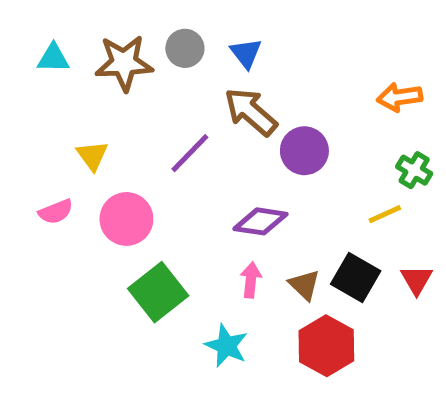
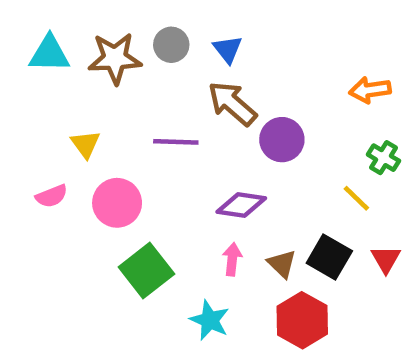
cyan triangle: (53, 58) -> (49, 54), size x1.4
purple line: (190, 153) -> (176, 142), turned 48
yellow line: (385, 214) -> (356, 198), turned 68

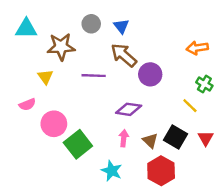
brown star: (115, 58) -> (61, 47), moved
pink circle: (117, 203) -> (54, 124), moved

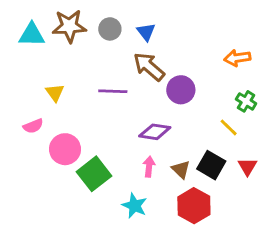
brown star: (61, 47) -> (69, 26), moved

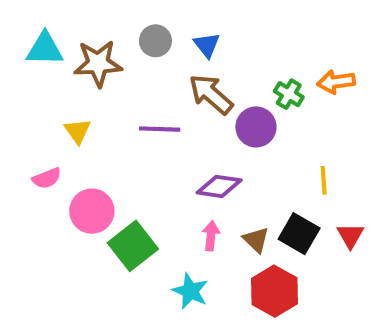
brown star: (69, 26) -> (98, 63), moved
green cross: (246, 101) -> (289, 94), moved
yellow line: (229, 127) -> (324, 180), turned 42

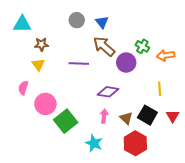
brown star: (98, 63) -> (41, 44), moved, size x0.6
orange arrow: (336, 82) -> (166, 55), moved
pink semicircle: (47, 178) -> (23, 88), turned 128

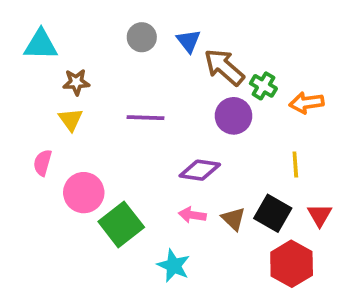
brown arrow: (104, 46) -> (224, 67), moved
pink arrow: (104, 116) -> (192, 215), turned -88
red hexagon: (135, 143) -> (292, 264), moved

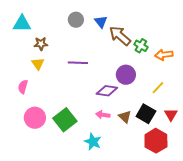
purple circle: (234, 116) -> (126, 75), moved
yellow line: (295, 165) -> (158, 88), turned 48
pink circle: (84, 193) -> (35, 118), moved

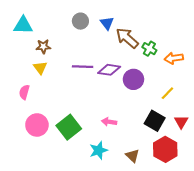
purple diamond: (107, 91) -> (109, 70), moved
brown triangle: (125, 117) -> (132, 156), moved
cyan star: (93, 142) -> (98, 150), turned 30

